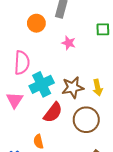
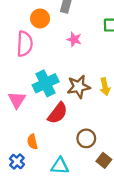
pink semicircle: (22, 63) -> (25, 44), moved
brown circle: (86, 120) -> (86, 138), moved, size x0.7
orange semicircle: (38, 142) -> (32, 142), moved

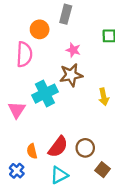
brown star: (79, 87) -> (71, 75), moved
red semicircle: (58, 113) -> (58, 147), moved
cyan triangle: (60, 166) -> (59, 175), turned -30

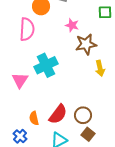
brown star: (71, 75) -> (86, 44), moved
brown square: (103, 170) -> (88, 134), moved

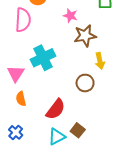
brown circle: (83, 115) -> (85, 83), moved
orange semicircle: (34, 118) -> (21, 99), moved
brown square: (88, 134) -> (78, 130), moved

